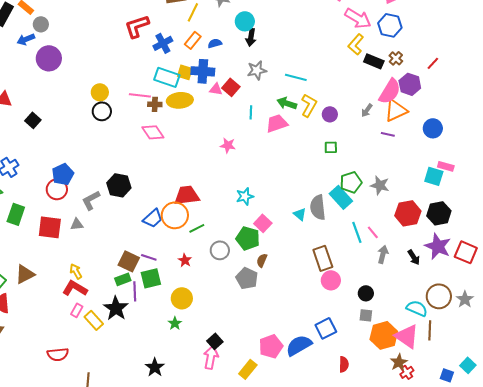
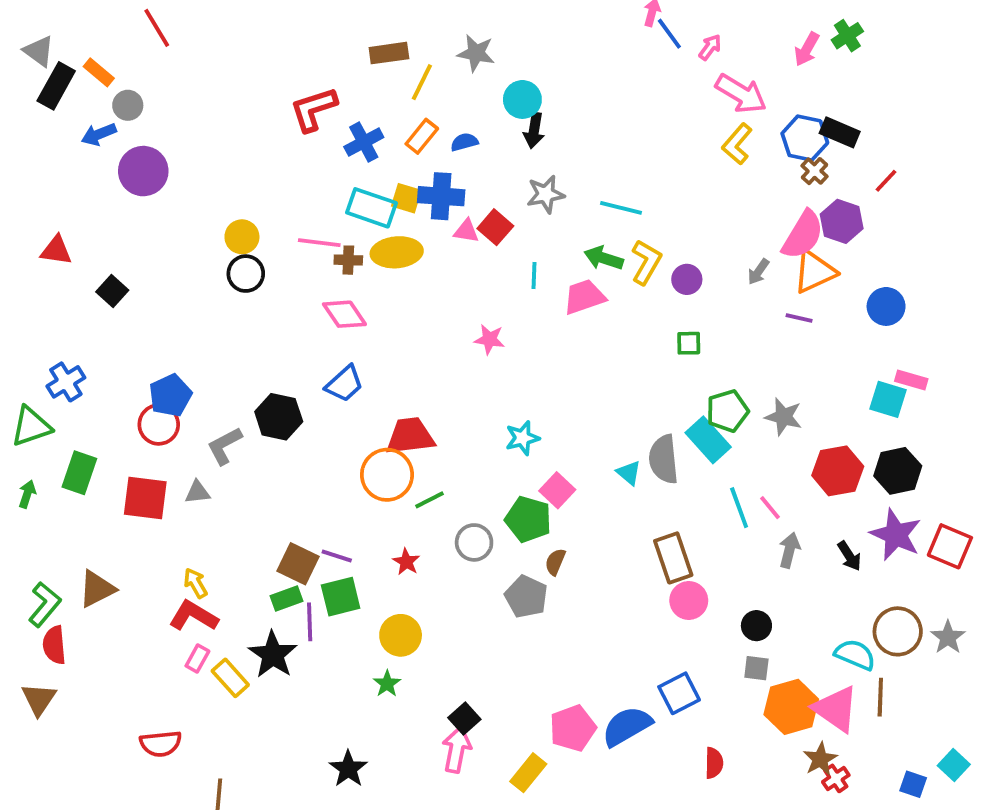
blue hexagon: (390, 25) -> (805, 138), moved
black rectangle: (374, 61) -> (840, 132), moved
blue trapezoid: (153, 218) -> (344, 384), moved

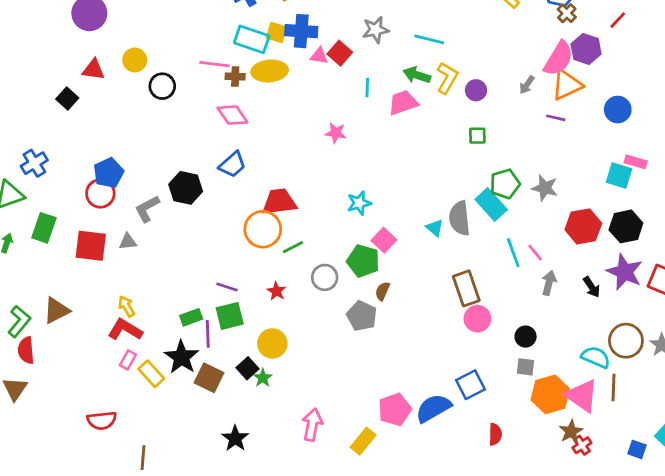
yellow circle: (242, 237) -> (135, 60), moved
red triangle: (56, 250) -> (93, 70), moved
brown square: (298, 564) -> (209, 378), moved
black square: (464, 718) -> (248, 368), moved

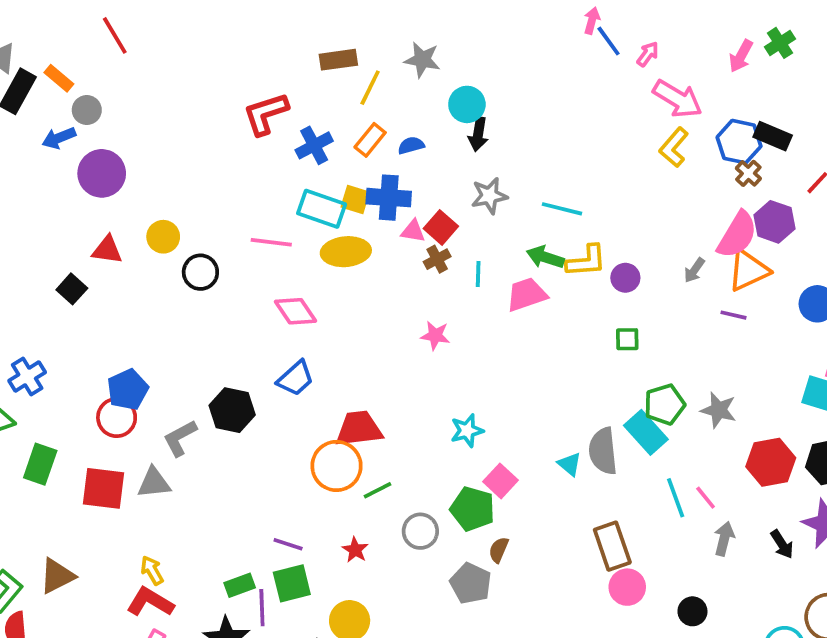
brown cross: (235, 76) -> (437, 259), moved, turned -30
yellow L-shape: (447, 78) -> (586, 261), turned 56
gray triangle: (128, 242) -> (154, 483), size x1.4

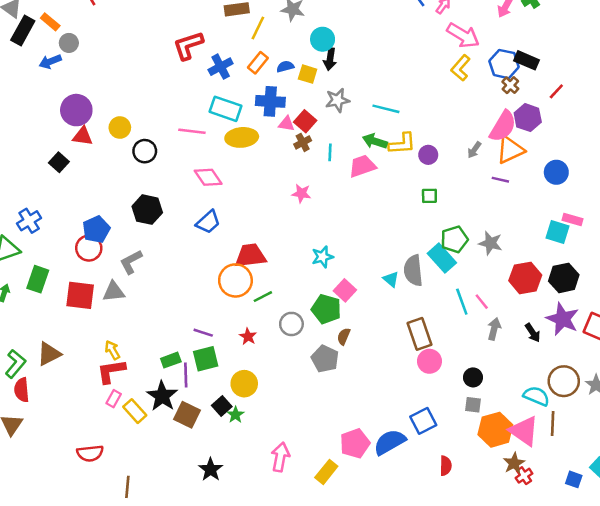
purple circle: (102, 173) -> (76, 110), moved
yellow square: (355, 199) -> (308, 74), moved
black hexagon: (232, 410) -> (147, 210), moved
red L-shape: (150, 602) -> (111, 371), turned -40

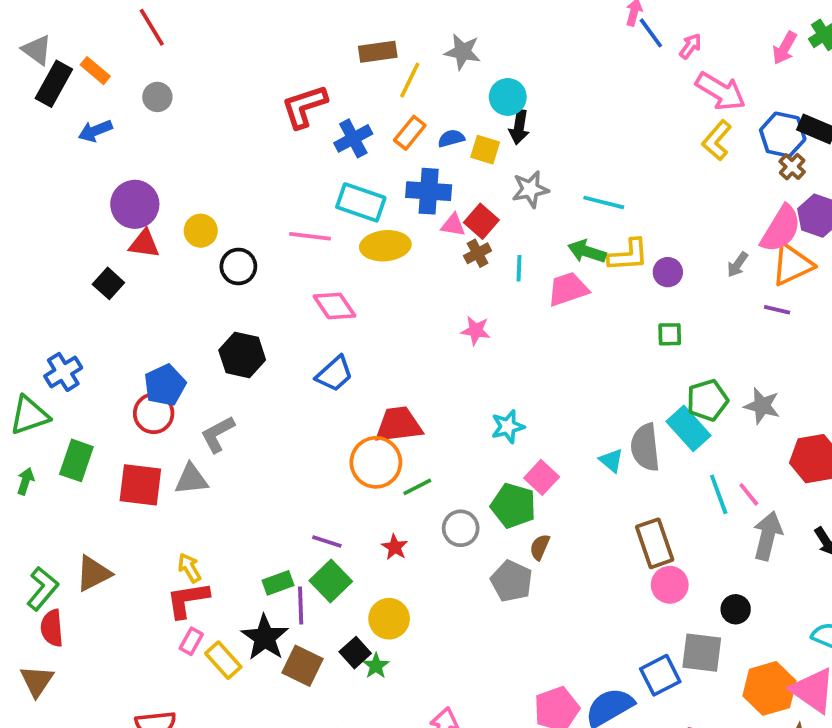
gray circle: (69, 43) -> (157, 97), moved
gray arrow: (494, 329) -> (768, 536), size x1.4
green square: (206, 359) -> (331, 581), turned -30
gray square: (473, 405) -> (702, 653), moved, size x1.6

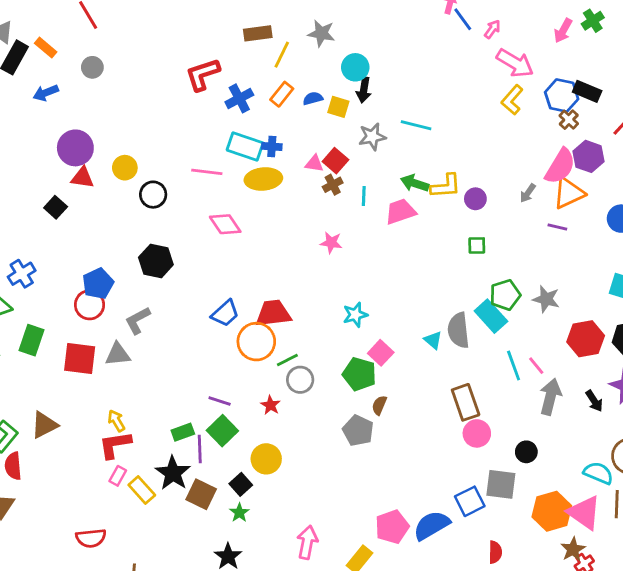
blue cross: (429, 191) -> (272, 146), moved, size x0.6
cyan line: (604, 202) -> (416, 125), moved
blue trapezoid: (334, 374) -> (225, 313), moved
gray circle: (461, 528) -> (300, 380), moved
green star: (376, 666) -> (239, 513), moved

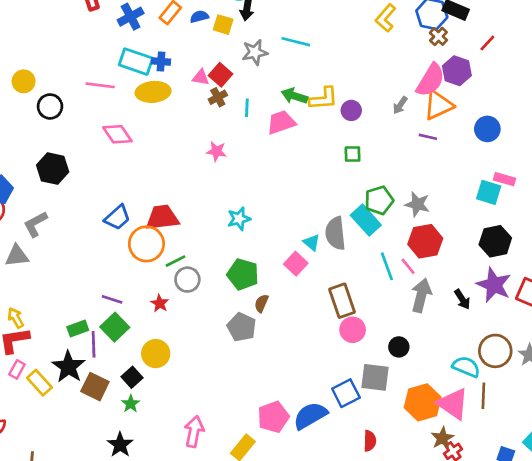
red hexagon: (586, 339) -> (425, 241), moved
pink square: (381, 353) -> (296, 264), moved

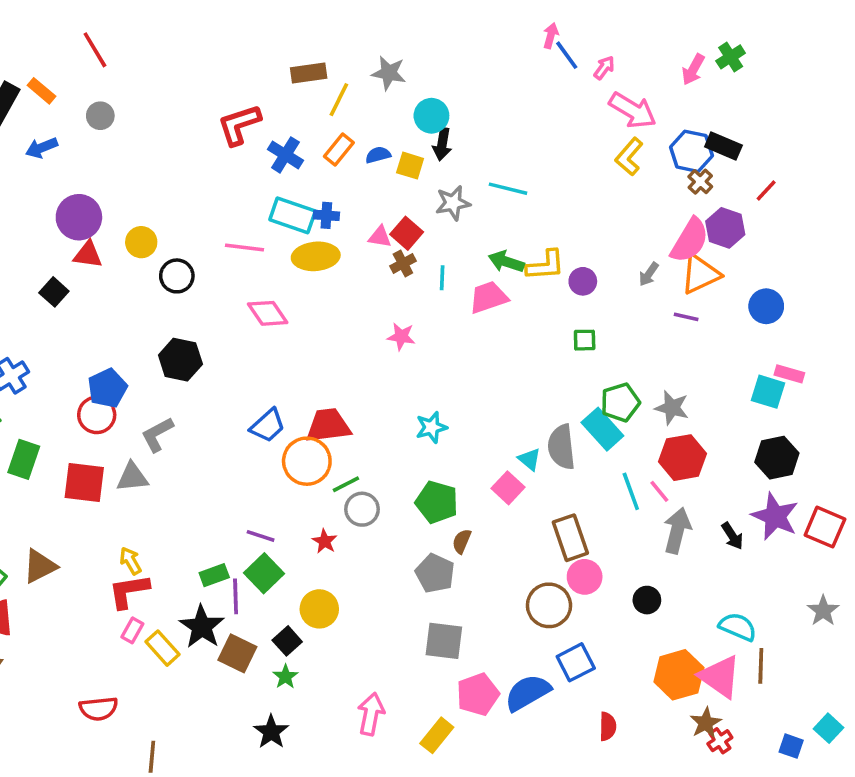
blue cross: (131, 17) -> (285, 155), turned -30
brown circle: (495, 351) -> (549, 605), moved
gray square: (375, 377) -> (444, 641), moved

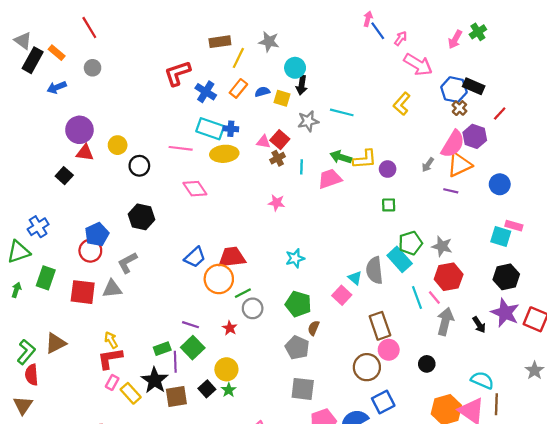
yellow L-shape: (629, 157) -> (402, 104), moved
brown square: (237, 653) -> (176, 397), turned -35
green star: (285, 677) -> (229, 390), moved

